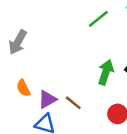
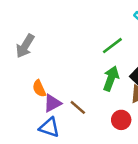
green line: (98, 19) -> (112, 46), moved
orange semicircle: (23, 88) -> (39, 88), moved

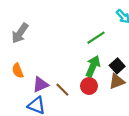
orange semicircle: (39, 88) -> (18, 71), moved
red circle: (121, 120) -> (89, 86), moved

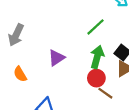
purple triangle: (40, 85) -> (56, 58), moved
brown line: (62, 90) -> (105, 93), moved

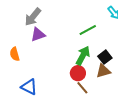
gray arrow: (16, 35) -> (33, 17), moved
purple triangle: (56, 58) -> (38, 35), moved

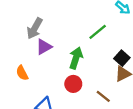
green arrow: (83, 56) -> (76, 58), moved
red circle: (78, 73) -> (73, 84), moved

